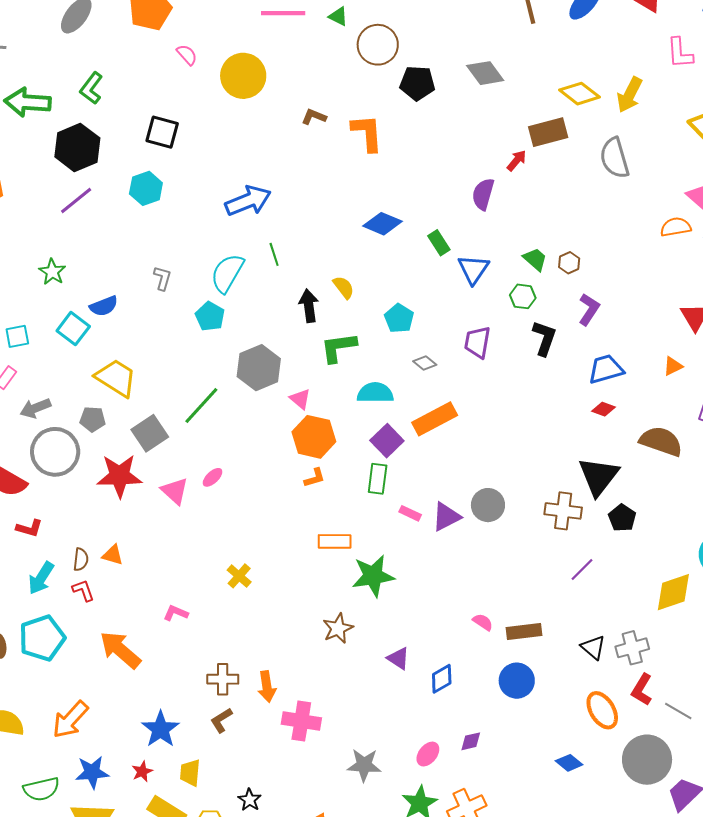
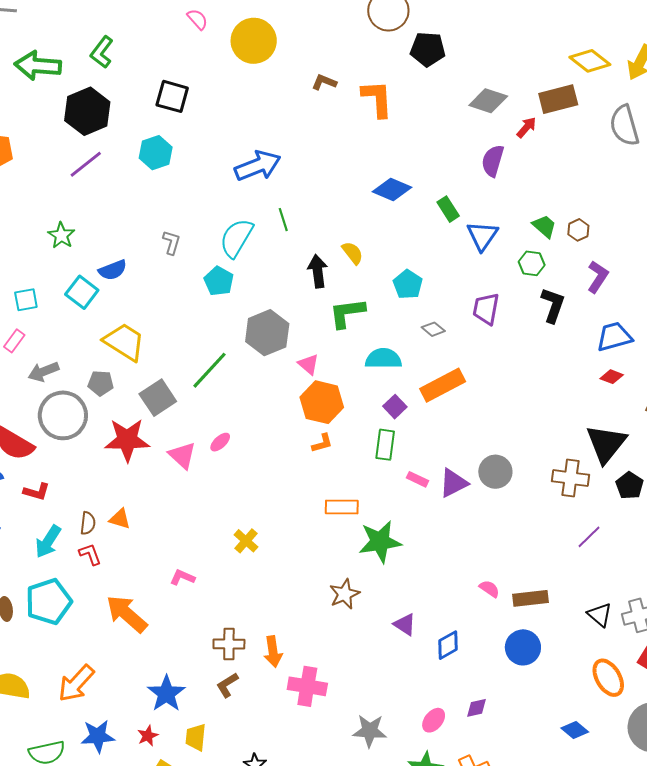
gray diamond: (485, 73) -> (488, 101), moved, turned -36
purple square: (387, 441) -> (395, 407), size x0.7

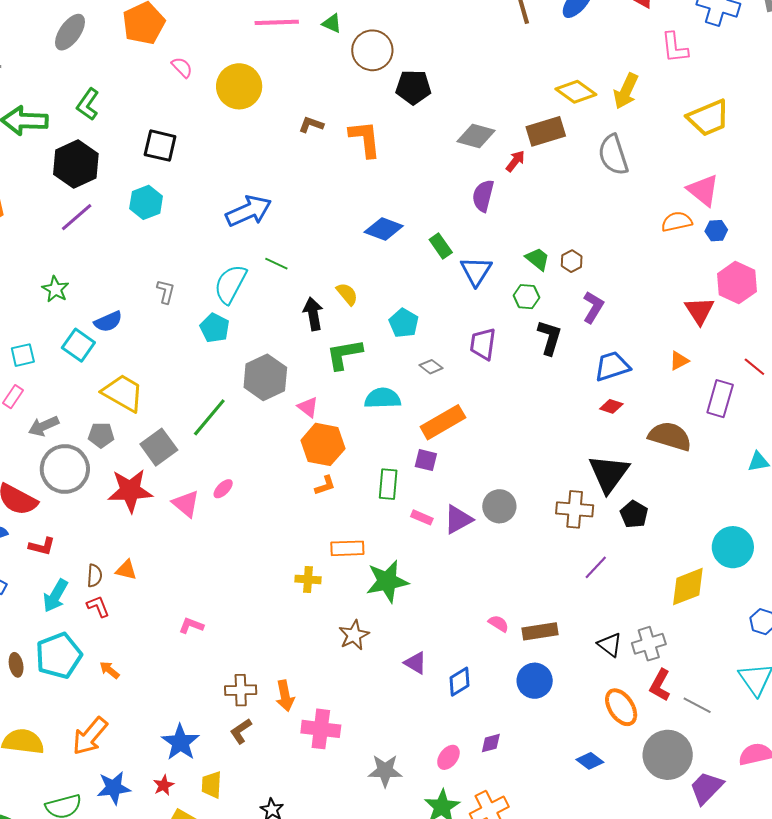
green line: (283, 220) -> (276, 264), turned -45
purple square: (395, 407) -> (426, 460), moved, turned -30
yellow cross: (246, 541) -> (308, 579), moved, turned -35
orange arrow: (127, 614) -> (109, 670), moved, size x0.5

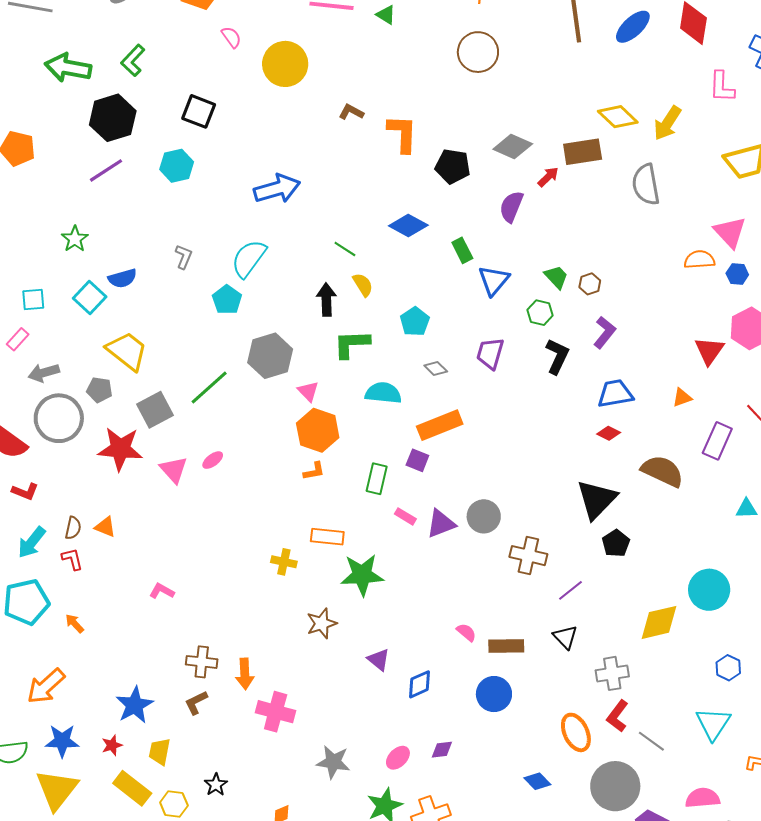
brown circle: (372, 50) -> (478, 52), moved
black pentagon: (413, 87) -> (453, 166), moved
green line: (276, 264) -> (345, 249), moved
brown cross: (575, 509) -> (528, 556), moved
black triangle: (610, 645) -> (565, 637), moved

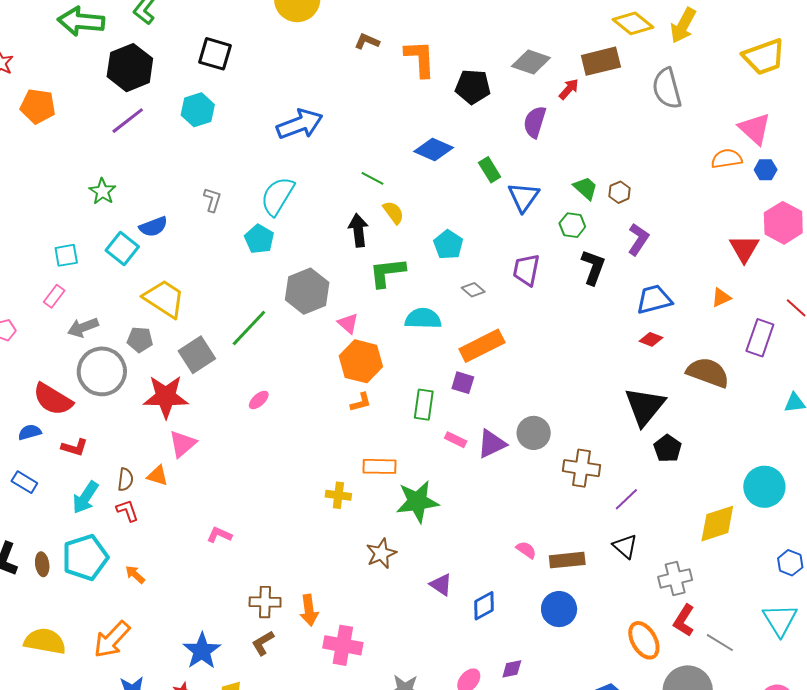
pink triangle: (174, 470) -> (183, 444), moved, turned 36

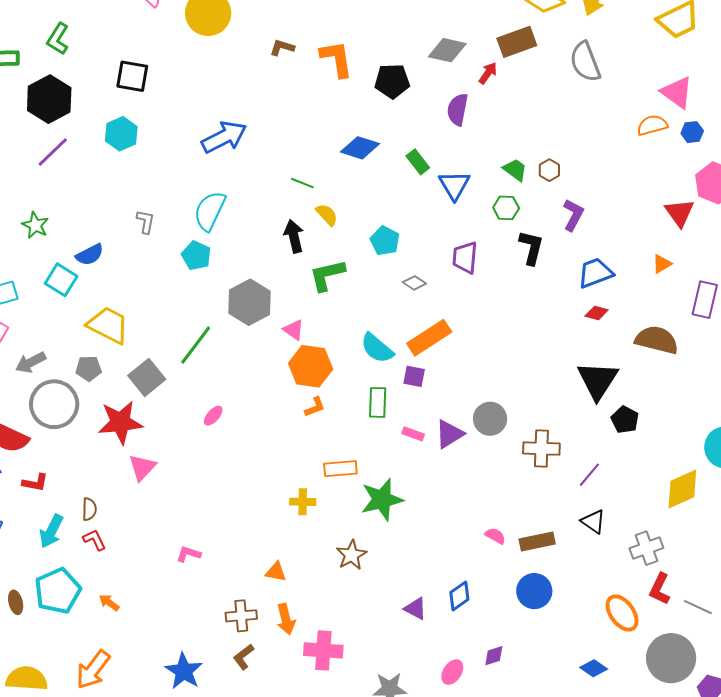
cyan semicircle: (423, 319) -> (377, 348), moved, turned -135
orange triangle: (157, 476) -> (276, 572), moved
purple triangle: (441, 585) -> (415, 609), moved

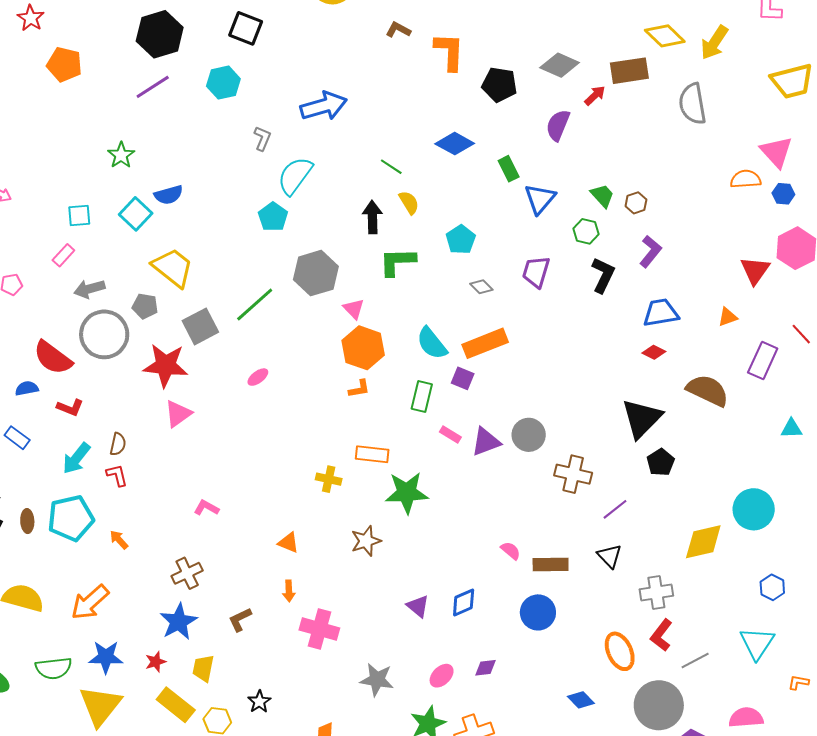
gray L-shape: (146, 222) -> (262, 138), moved
gray line: (698, 607) -> (695, 660), turned -64
brown cross: (241, 616) -> (187, 573), moved, turned -32
orange arrow: (286, 619) -> (289, 591), size x0.7

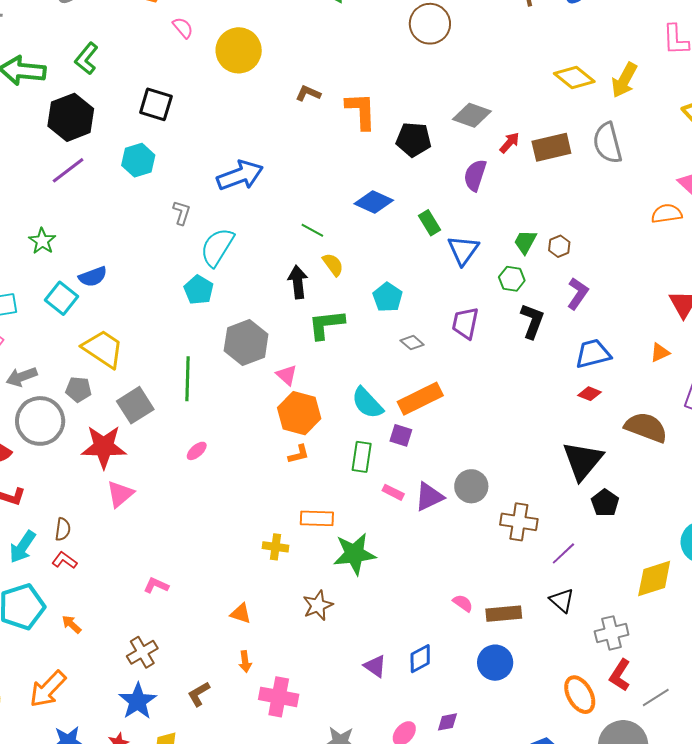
brown rectangle: (629, 71) -> (551, 147), moved
green trapezoid: (602, 196) -> (525, 242), turned -104
green line: (255, 304) -> (188, 379), turned -42
red L-shape: (117, 475) -> (64, 560), turned -35

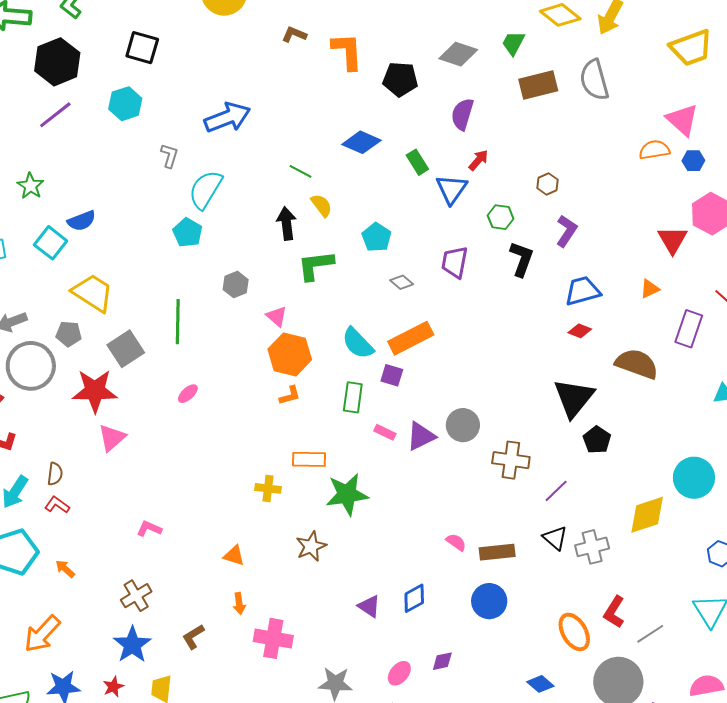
red arrow: (509, 143) -> (478, 160), moved
green trapezoid: (525, 242) -> (513, 43), moved
gray hexagon: (246, 342) -> (236, 285), size x0.6
gray cross: (612, 633) -> (592, 547), moved

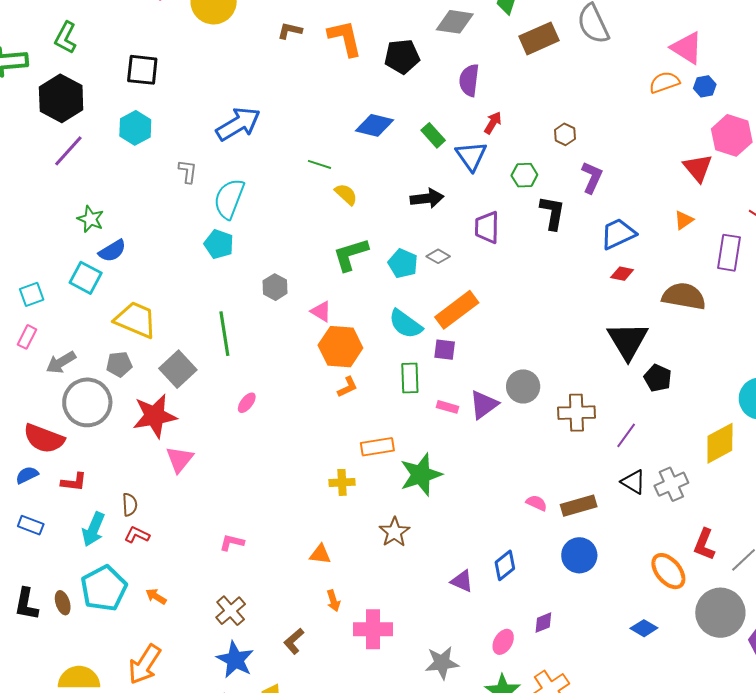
green star: (30, 186) -> (90, 219), moved
black arrow: (287, 223) -> (427, 198), moved, turned 100
cyan pentagon: (377, 237) -> (403, 263), moved

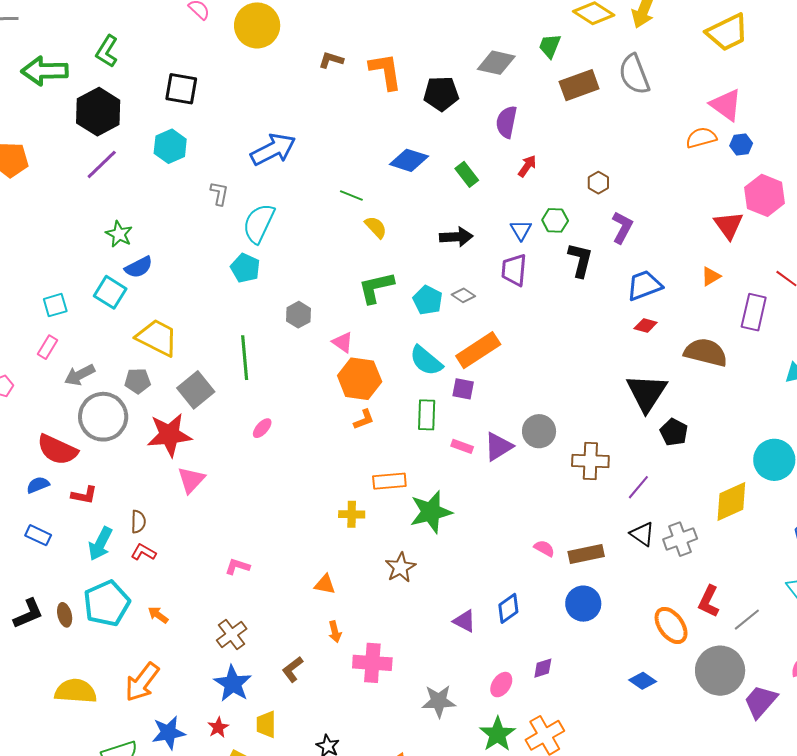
blue triangle: (471, 156) -> (521, 230), moved, size x0.7
black L-shape: (26, 604) -> (28, 614), turned -128

